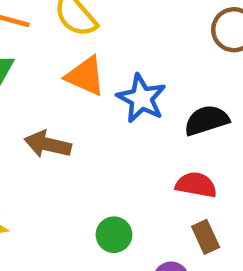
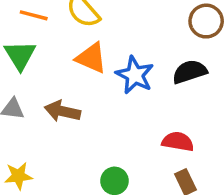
black semicircle: (207, 120) -> (190, 72), moved

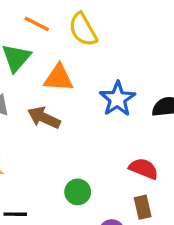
orange triangle: (91, 58) -> (59, 78), moved, turned -32

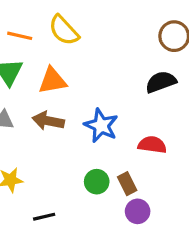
blue star: (117, 99) -> (101, 126), moved
brown rectangle: (143, 207) -> (127, 184), moved

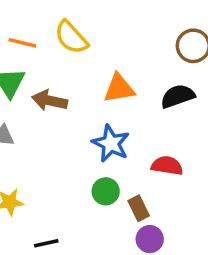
orange triangle: (52, 81) -> (119, 88), moved
brown arrow: (48, 121) -> (50, 101), moved
green circle: (97, 182) -> (106, 191), moved

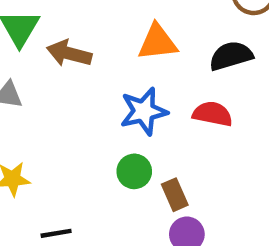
blue star: (111, 143) -> (144, 111), turned 30
red semicircle: (167, 166) -> (213, 114), moved

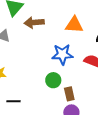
brown arrow: (69, 53) -> (34, 23), turned -30

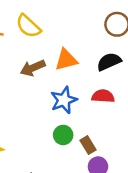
brown arrow: (34, 23) -> (33, 68), moved

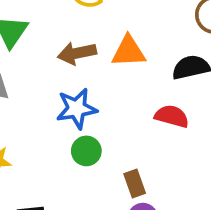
blue star: (64, 100) -> (77, 109), moved
green circle: (63, 135) -> (86, 151), moved

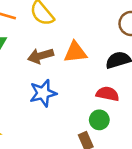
green circle: (86, 151) -> (99, 120), moved

